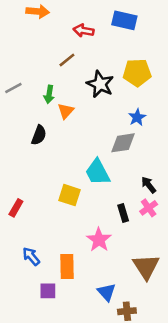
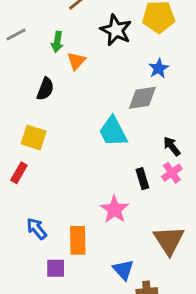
yellow square: (70, 195) -> (34, 137), moved

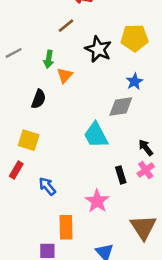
blue arrow: (37, 229) -> (47, 186), moved

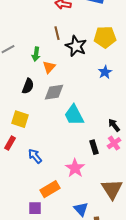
brown line: (66, 26) -> (57, 33), moved, turned -64
gray diamond: (121, 106) -> (54, 92), moved
orange rectangle: (66, 227) -> (50, 189), turned 60

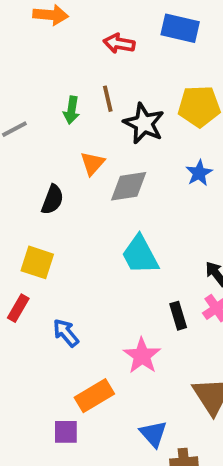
green arrow: (36, 54) -> (72, 110), moved
gray diamond: (54, 92) -> (129, 186), moved

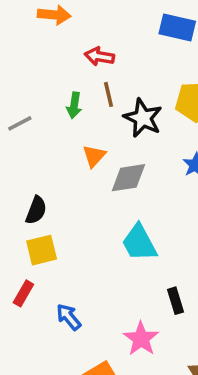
red arrow: (119, 43) -> (99, 56), moved
black semicircle: (52, 200) -> (36, 210), moved
yellow square: (37, 262) -> (42, 250), turned -32

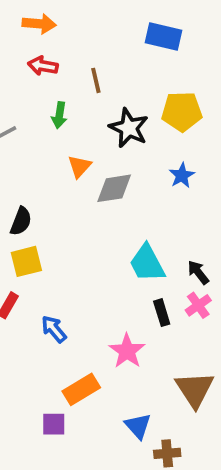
red arrow: (99, 56) -> (43, 66), moved
brown line: (108, 94) -> (96, 80), moved
cyan trapezoid: (139, 243) -> (147, 263), moved

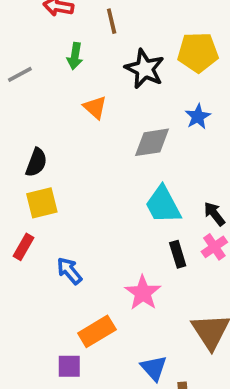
orange triangle: (79, 166) -> (95, 107), turned -30
gray diamond: (114, 188) -> (152, 142), moved

